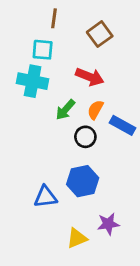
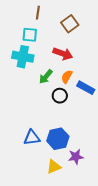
blue hexagon: (83, 181) -> (58, 139), moved

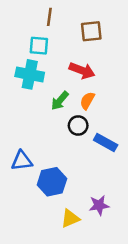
brown square: (70, 24) -> (91, 31), turned 30
blue rectangle: (86, 88) -> (106, 143), moved
blue triangle: (32, 138) -> (22, 161), moved
blue hexagon: (58, 139) -> (52, 182), moved

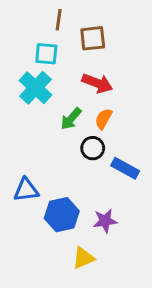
brown square: (91, 31) -> (93, 38), moved
cyan cross: (30, 74) -> (35, 88), turned 32
purple star: (99, 205) -> (105, 221), moved

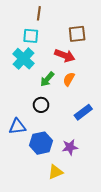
brown square: (93, 38) -> (77, 34), moved
black circle: (93, 148) -> (41, 105), moved
blue rectangle: (125, 168) -> (83, 112), turned -66

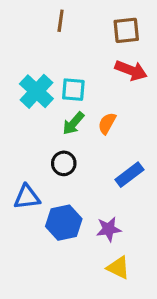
brown square: (77, 34) -> (126, 30), moved
cyan square: (31, 36) -> (73, 90), moved
red arrow: (65, 55) -> (131, 70), moved
yellow triangle: (55, 172) -> (118, 268), moved, turned 49

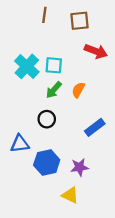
brown square: (126, 30) -> (80, 21), moved
yellow triangle: (118, 268) -> (70, 195), moved

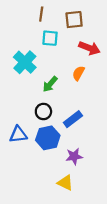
cyan square: (54, 65) -> (50, 38), moved
orange semicircle: (78, 90) -> (78, 73), moved
blue rectangle: (95, 127) -> (73, 119), moved
blue hexagon: (47, 162) -> (48, 138), moved

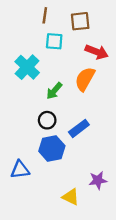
orange semicircle: (78, 73) -> (85, 79), size x1.5
blue triangle: (18, 134) -> (20, 170), moved
purple star: (74, 156) -> (98, 180), moved

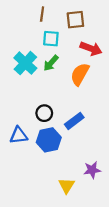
green arrow: (54, 91) -> (51, 63), moved
blue triangle: (20, 170) -> (19, 135), moved
yellow triangle: (71, 197) -> (67, 185), turned 36

